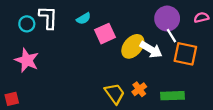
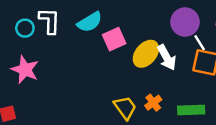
cyan semicircle: (84, 19) -> (90, 22), size x1.5
white line: (171, 36) -> (200, 43), moved
white arrow: (151, 50) -> (167, 57), turned 30

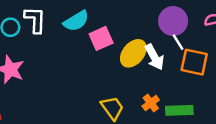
white line: (200, 43) -> (178, 42), moved
orange cross: (153, 103) -> (151, 103), moved

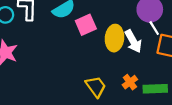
yellow ellipse: (133, 53) -> (114, 38), turned -35

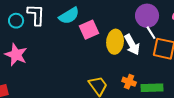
orange cross: (130, 82) -> (129, 82), turned -32

